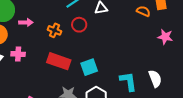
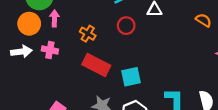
pink arrow: (26, 22) -> (54, 18), moved, turned -96
orange cross: (55, 30) -> (88, 34), moved

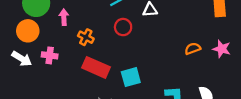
pink arrow: (54, 18) -> (64, 17), moved
orange semicircle: (203, 20) -> (193, 49), moved, turned -49
white arrow: (21, 52) -> (22, 59), turned 42

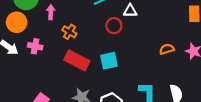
red circle: (123, 27) -> (114, 26), moved
cyan square: (131, 77) -> (109, 61), moved

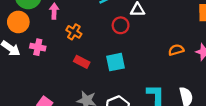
red rectangle: (77, 60) -> (82, 62), size x0.6

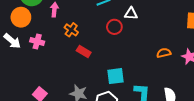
red rectangle: (82, 62) -> (84, 52), moved
cyan square: (115, 62) -> (115, 76), moved

